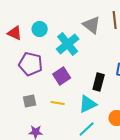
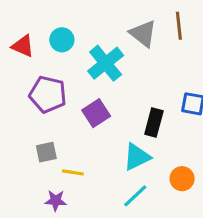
yellow line: (58, 103) -> (73, 172), moved

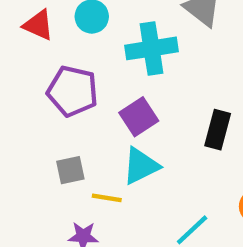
cyan cross: (106, 63) -> (152, 48), turned 30
cyan triangle: (137, 157) -> (141, 166), moved

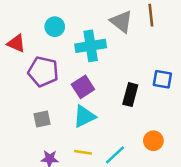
red triangle: (38, 25) -> (16, 43), moved
yellow line: (107, 198) -> (83, 152), moved

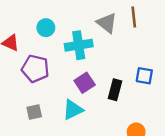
purple square: (83, 87) -> (85, 83), moved

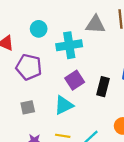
gray triangle: (107, 23) -> (95, 24), turned -35

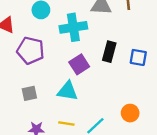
black rectangle: (103, 87) -> (109, 52), moved
cyan triangle: (64, 105) -> (68, 91), turned 35

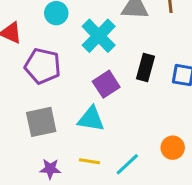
cyan cross: (73, 27) -> (99, 36), turned -36
gray square: (29, 93) -> (41, 122), size x1.5

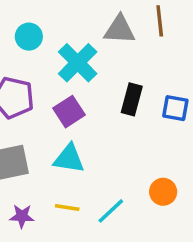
purple square: (106, 84) -> (69, 112), moved

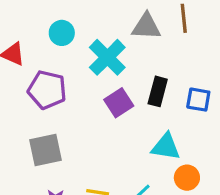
purple square: (69, 112) -> (119, 103), moved
cyan triangle: (69, 159) -> (166, 147), moved

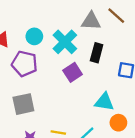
brown line: (184, 18) -> (116, 16), turned -42
cyan circle: (62, 33) -> (34, 36), moved
black rectangle: (158, 91) -> (97, 53), moved

